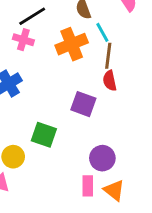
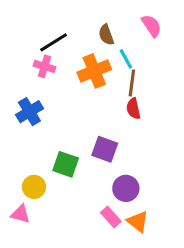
purple square: (83, 104) -> (105, 149), moved
pink rectangle: (88, 186) -> (111, 217), turned -42

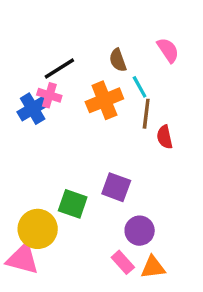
red semicircle: (133, 109) -> (165, 137), moved
blue cross: (29, 112) -> (33, 109), moved
yellow circle: (34, 187) -> (38, 229), size x1.5
pink triangle: (20, 214) -> (23, 259), size x1.5
orange triangle: (138, 222) -> (153, 267), turned -45

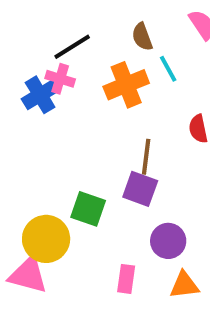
brown line: (146, 114) -> (146, 157), moved
pink rectangle: (123, 262) -> (126, 279), moved, turned 50

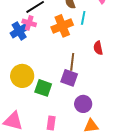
cyan line: (168, 69) -> (83, 18), turned 40
yellow circle: (46, 239) -> (22, 76), moved
pink rectangle: (126, 279) -> (51, 123), moved

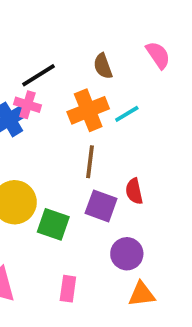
cyan line: (83, 18) -> (127, 114), moved, turned 48
red semicircle: (98, 48) -> (134, 191), moved
brown line: (72, 62) -> (90, 162), moved

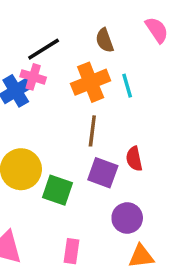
cyan line: (127, 114) -> (127, 86), turned -75

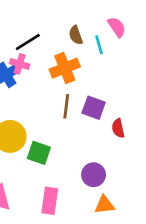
cyan line: (127, 86) -> (99, 45), moved
red semicircle: (134, 159) -> (118, 128), moved
purple square: (103, 173) -> (94, 108), moved
pink rectangle: (71, 251) -> (50, 201), size x1.4

